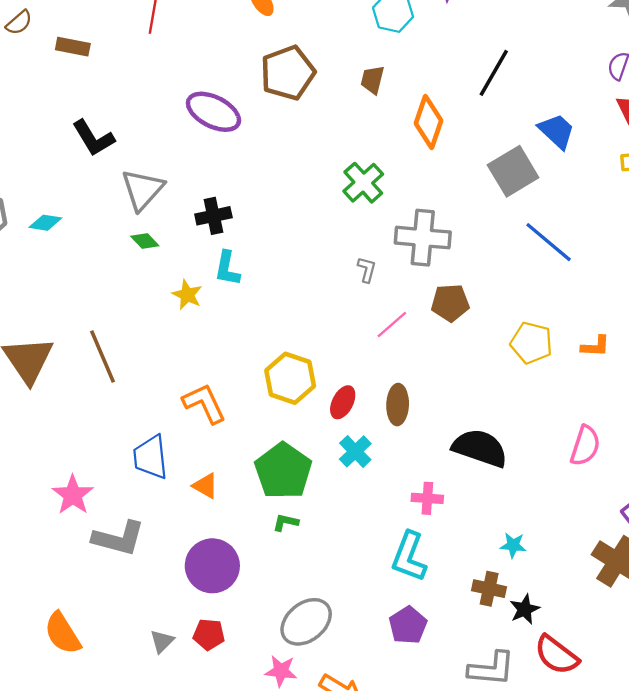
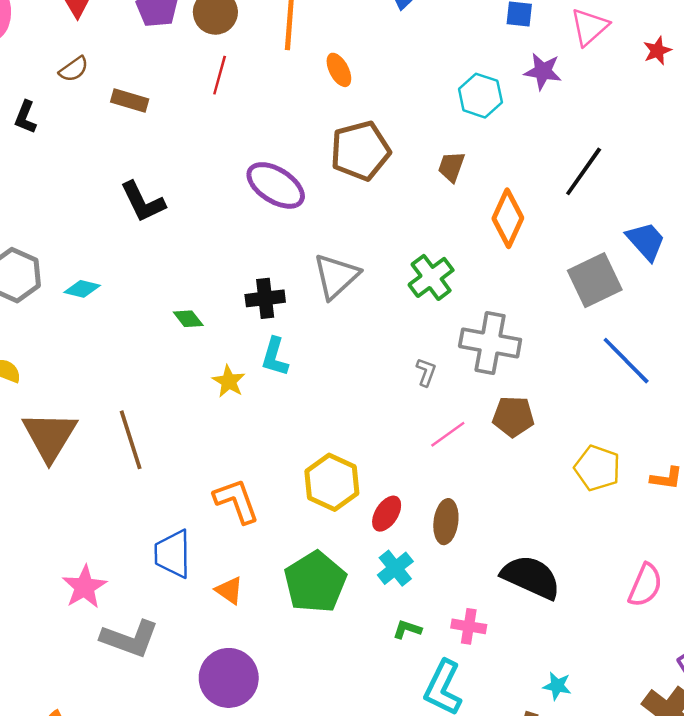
gray triangle: (143, 190) -> (336, 276), moved
green L-shape: (286, 522) -> (407, 629), moved

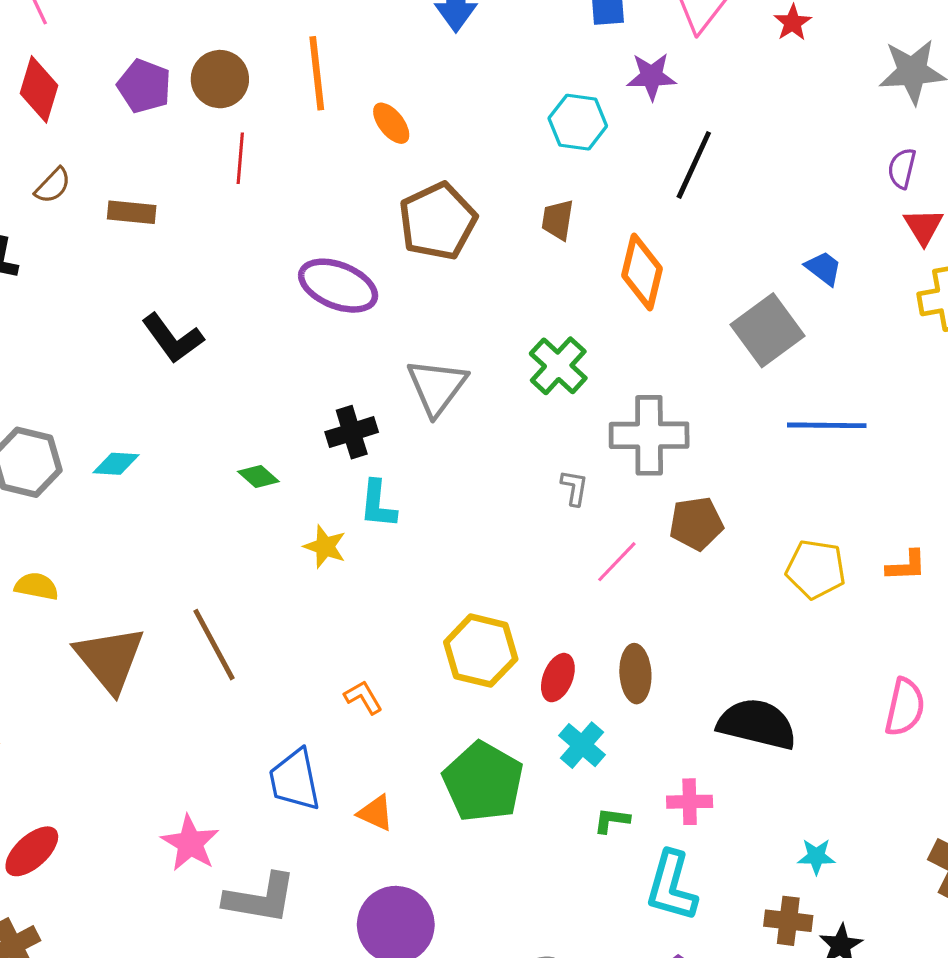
black line: (584, 171) -> (694, 165), moved
blue trapezoid: (646, 241) -> (823, 268), size x0.7
blue line: (626, 361) -> (827, 425), turned -34
orange L-shape: (236, 501) -> (363, 697), size x0.6

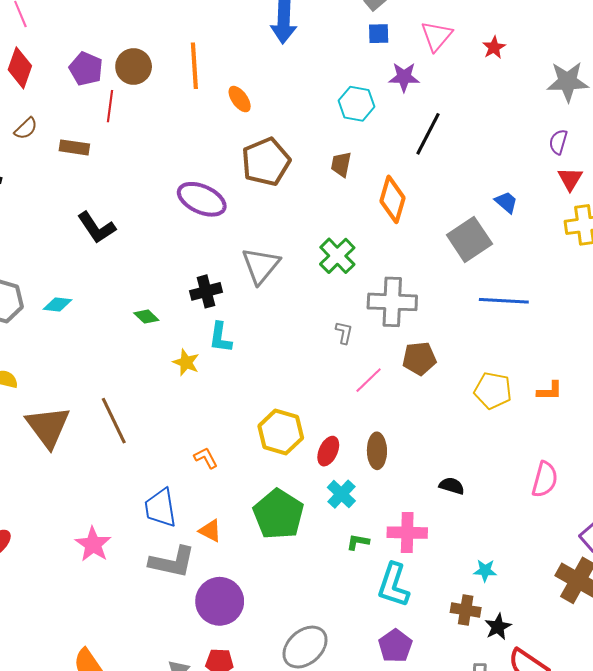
red line: (240, 158) -> (110, 106), moved
black semicircle: (757, 724) -> (452, 486), size x0.5
pink cross: (690, 802) -> (407, 533), size x1.4
gray L-shape: (260, 898) -> (172, 562), moved

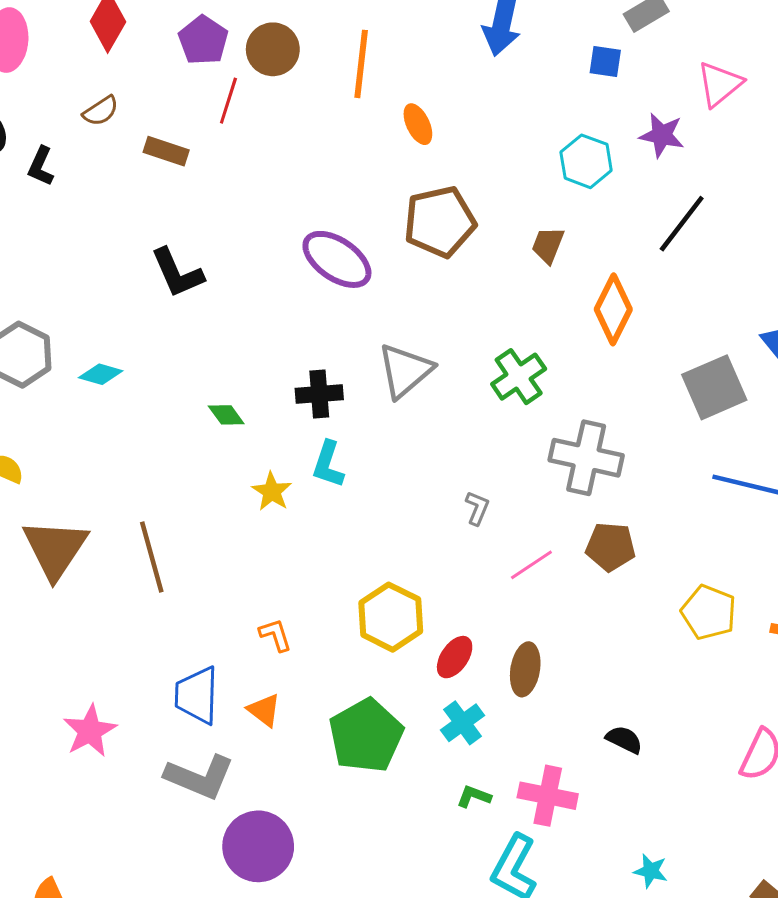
blue square: (379, 34) -> (605, 62), moved
gray L-shape: (344, 333) -> (477, 508), moved
orange triangle: (210, 531) -> (264, 710), moved

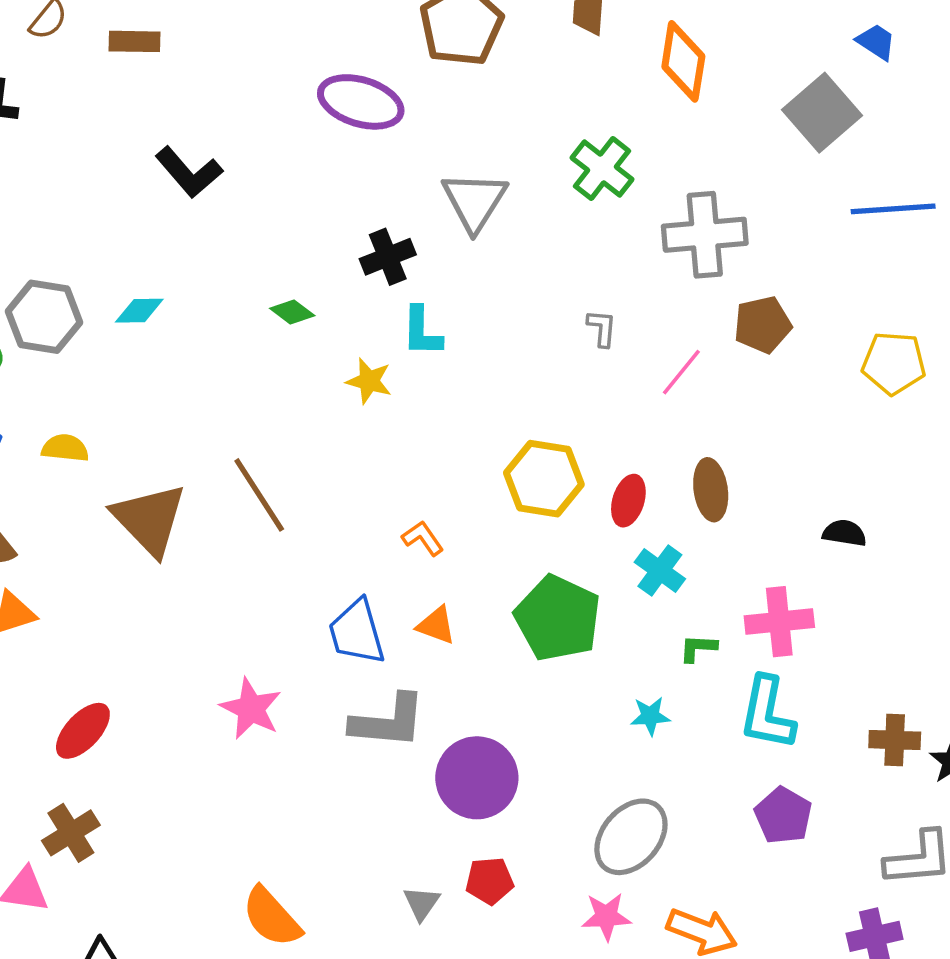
cyan star: (651, 871) -> (650, 716), moved

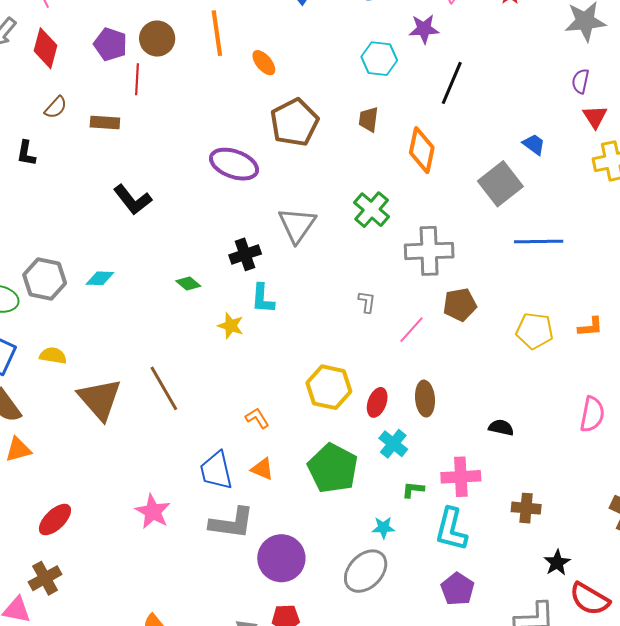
brown cross: (895, 740) -> (526, 508), moved
gray ellipse: (631, 837) -> (366, 571), moved

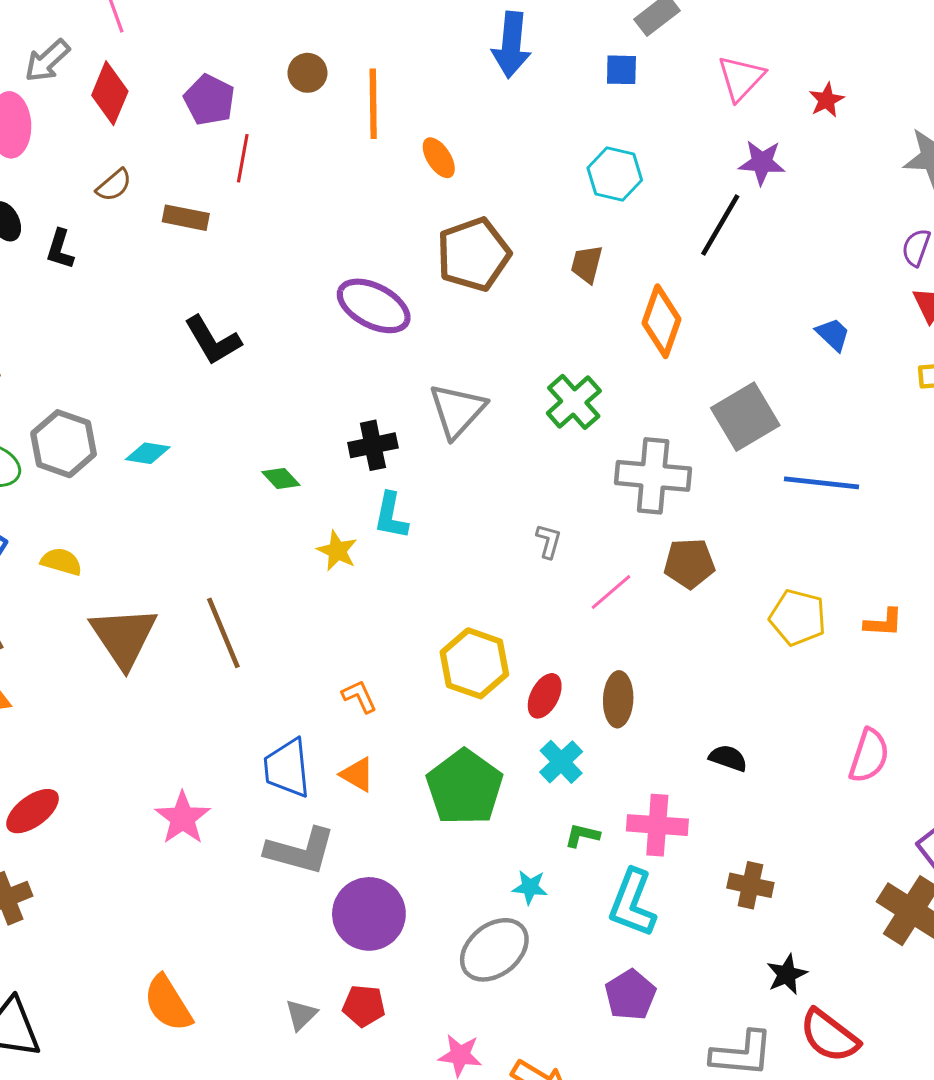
purple star: (424, 29) -> (762, 162), moved
brown circle: (157, 39) -> (307, 73), moved, size x0.7
gray square: (500, 184) -> (745, 417), moved

